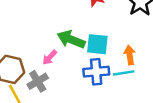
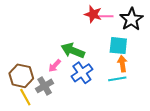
cyan square: (97, 44) -> (118, 46), moved
blue cross: (96, 72) -> (82, 73), moved, turned -30

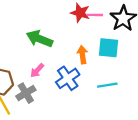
green arrow: (73, 51) -> (39, 39), moved
orange arrow: (122, 64) -> (82, 55), moved

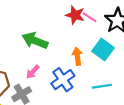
pink line: (95, 15) -> (90, 17), turned 32
cyan square: (108, 48) -> (103, 50), turned 30

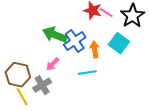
blue cross: (63, 80) -> (75, 41), moved
cyan line: (102, 86) -> (87, 73), moved

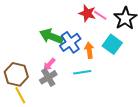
gray cross: (42, 85) -> (48, 77), moved

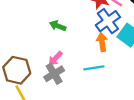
green arrow: (51, 36) -> (58, 26), size x0.6
blue cross: (70, 42) -> (108, 21), moved

